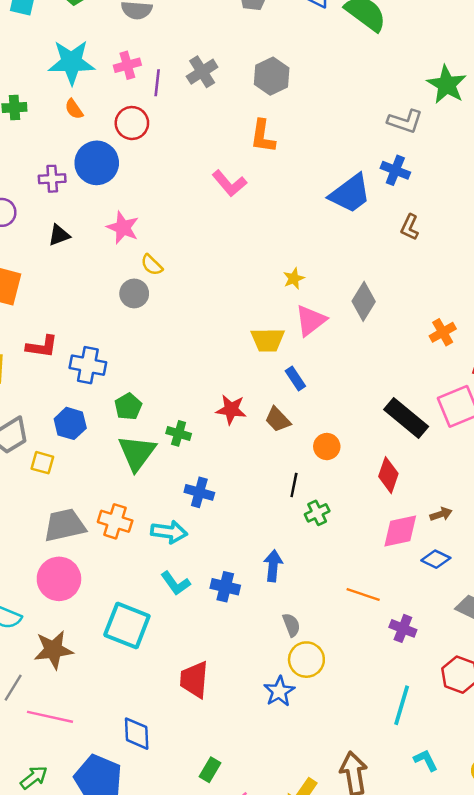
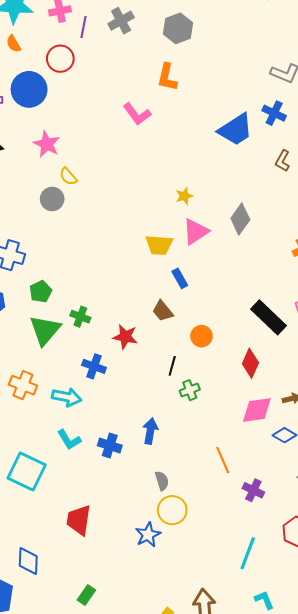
red star: (231, 410) -> (125, 337), moved
orange line: (363, 595) -> (223, 460), turned 44

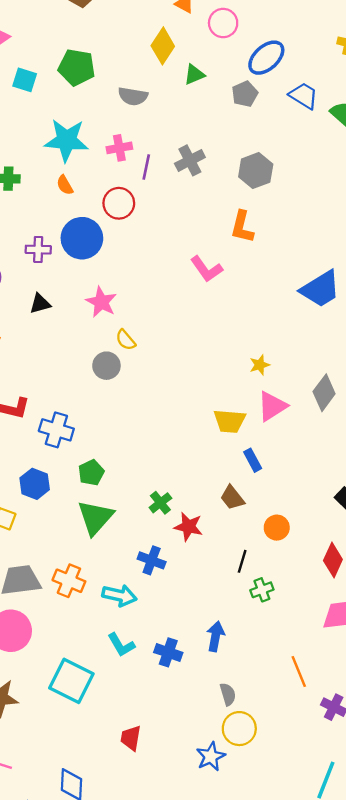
green cross: (80, 317) -> (160, 503), moved, turned 30
red trapezoid: (79, 520) -> (131, 738), size x0.7

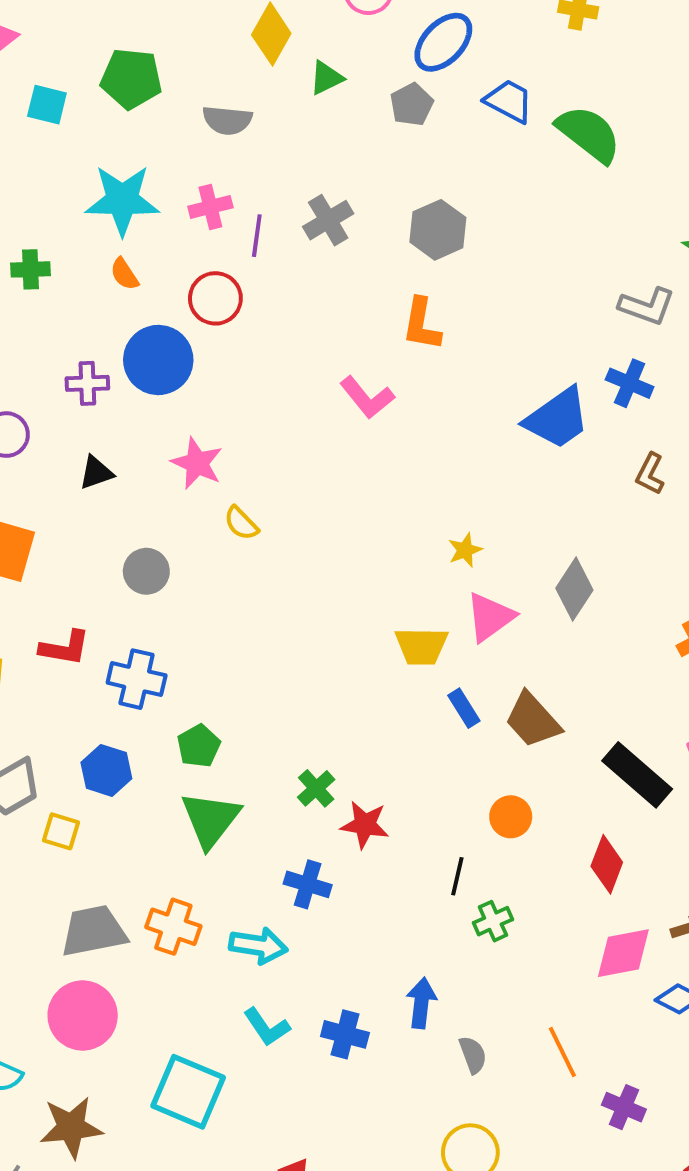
gray circle: (106, 366) -> (146, 571), moved
brown trapezoid: (232, 498) -> (533, 720), moved, size x1.4
gray semicircle: (228, 694) -> (473, 1055), moved

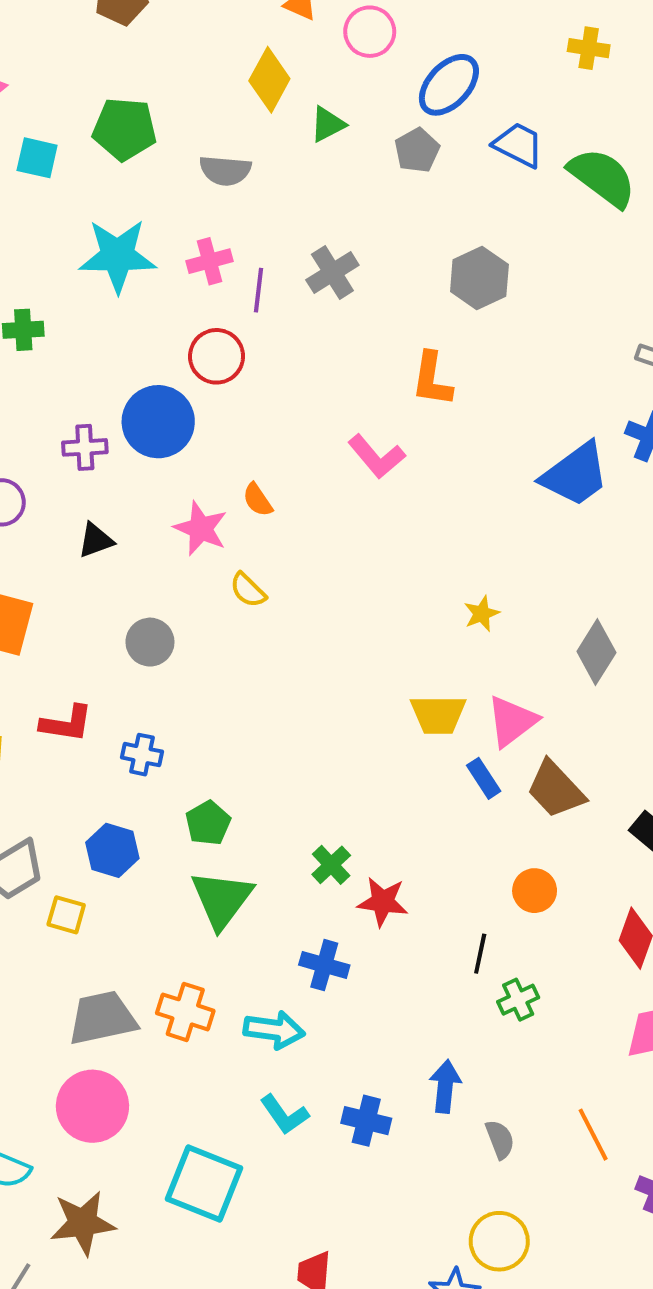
gray hexagon: (438, 230) -> (479, 278), moved
orange semicircle: (124, 274) -> (258, 500), moved
pink triangle: (490, 617) -> (512, 721), moved
blue cross: (137, 679) -> (142, 755), size x0.7

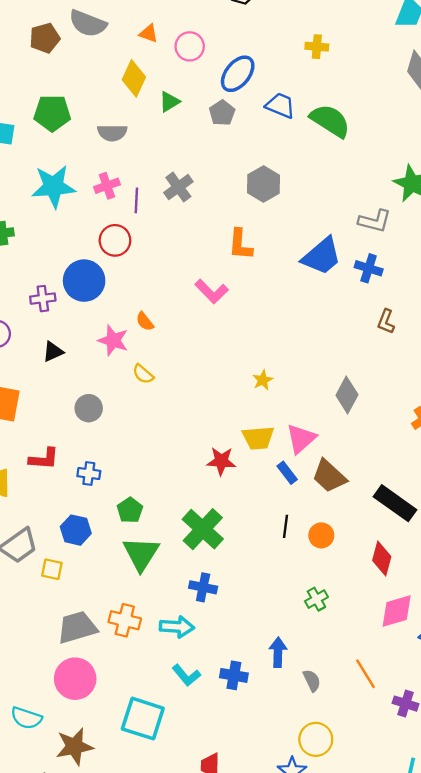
blue trapezoid: (575, 474) -> (322, 256), moved
yellow star: (482, 614) -> (263, 380), moved
green cross: (331, 865) -> (203, 529), size x1.8
red star: (383, 902) -> (221, 461), moved
black line: (480, 954) -> (286, 526), moved

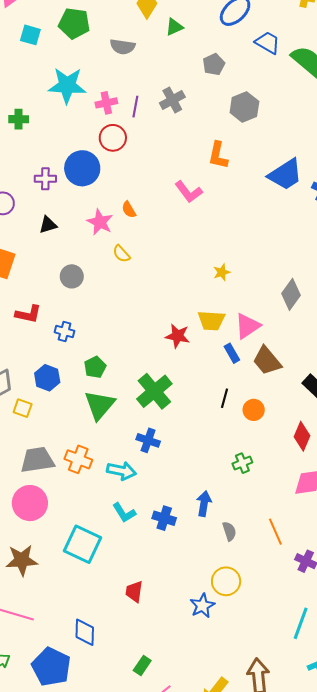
gray pentagon: (222, 113) -> (214, 64), moved
pink cross: (107, 186) -> (106, 103), moved

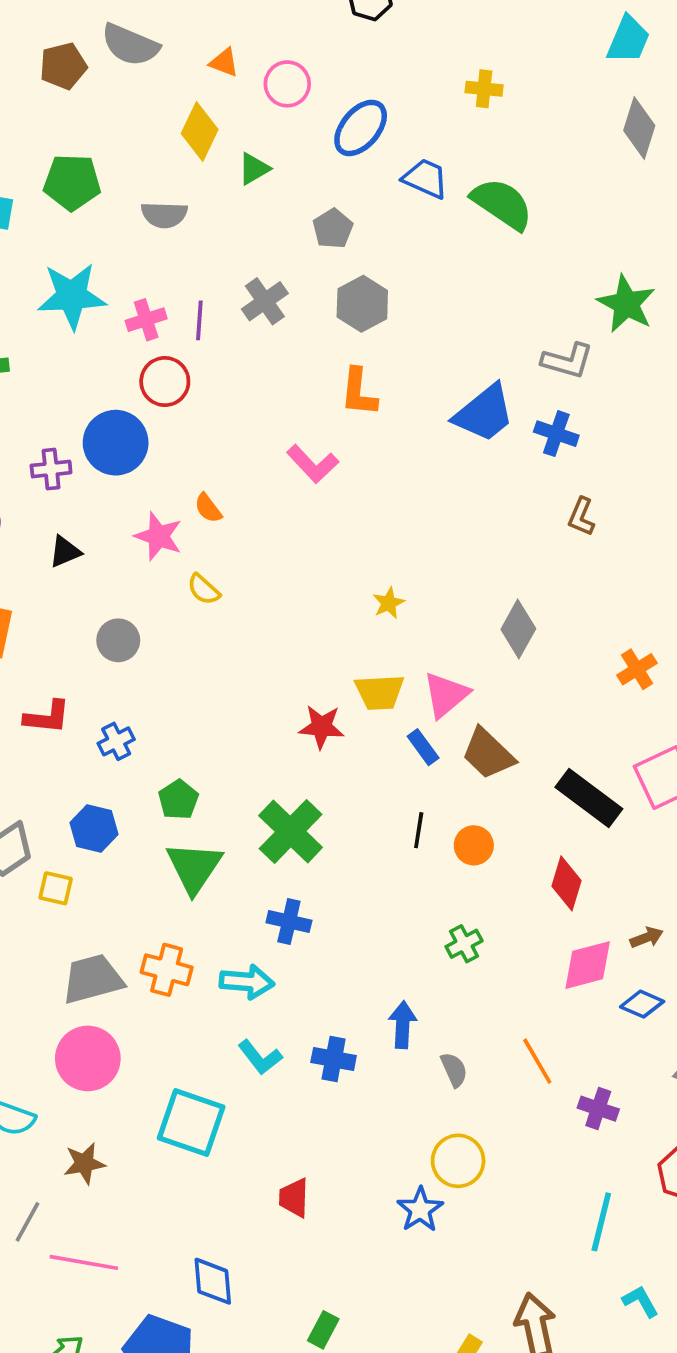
gray hexagon: (244, 107) -> (362, 304), moved
blue cross: (65, 332) -> (116, 741), turned -36
brown star: (22, 560) -> (84, 1163), size x0.7

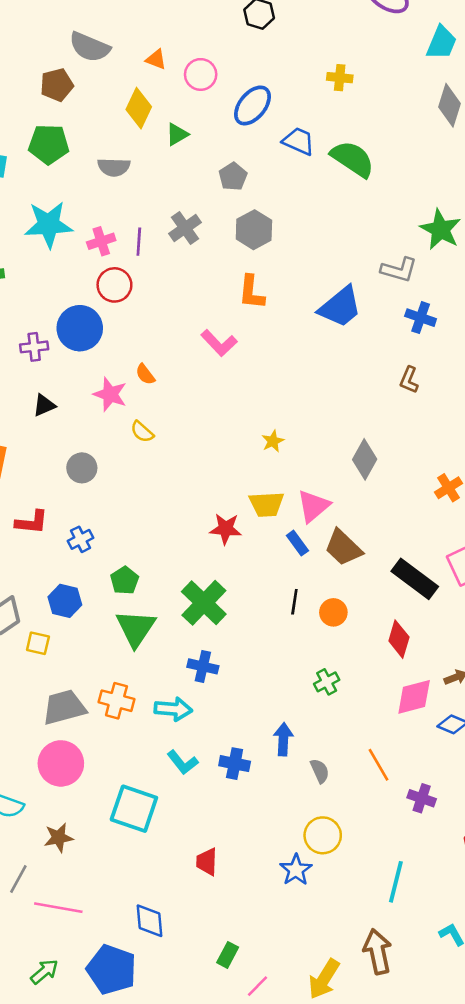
brown pentagon: (63, 66) -> (57, 85), moved
blue cross: (556, 434) -> (421, 318), moved
cyan line: (601, 1222) -> (396, 882), moved

